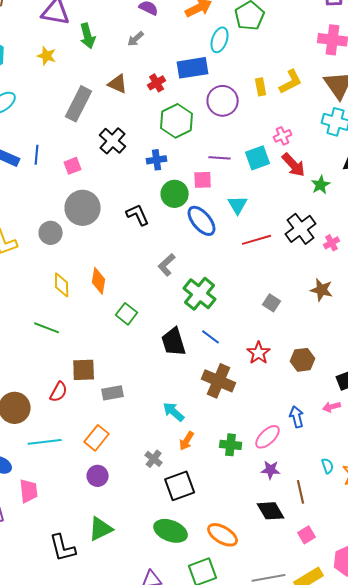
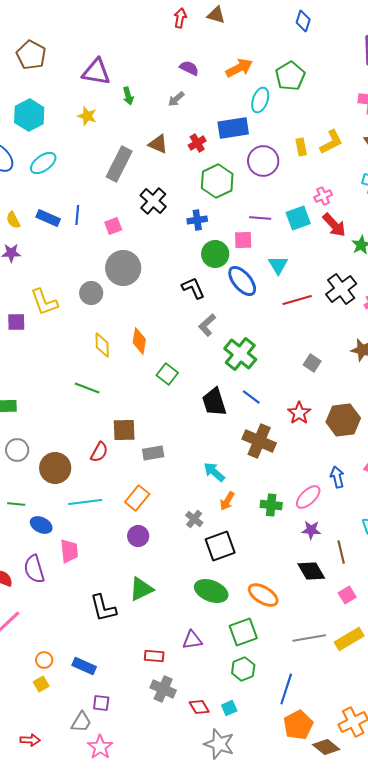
green arrow: (88, 36) -> (128, 96), size x0.7
black L-shape: (138, 215) -> (193, 288), moved
brown hexagon: (303, 360) -> (343, 420), size x1.4

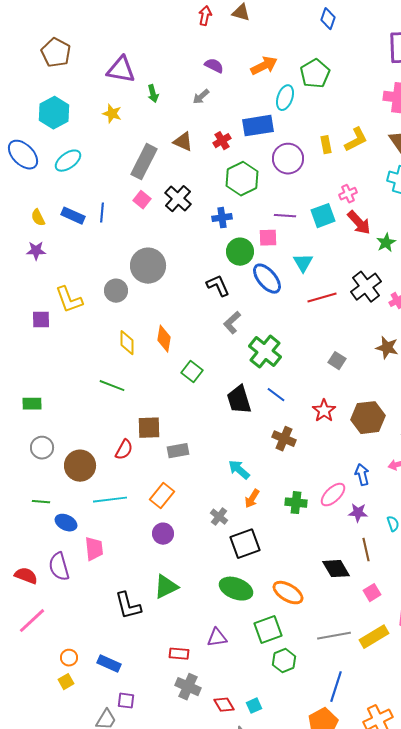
pink square: (113, 226) -> (142, 200), moved, turned -30
brown cross: (259, 441) -> (284, 439), size x0.7
purple star: (311, 530) -> (358, 513), moved
green hexagon: (243, 669) -> (284, 661), moved
blue line: (286, 689) -> (336, 687), moved

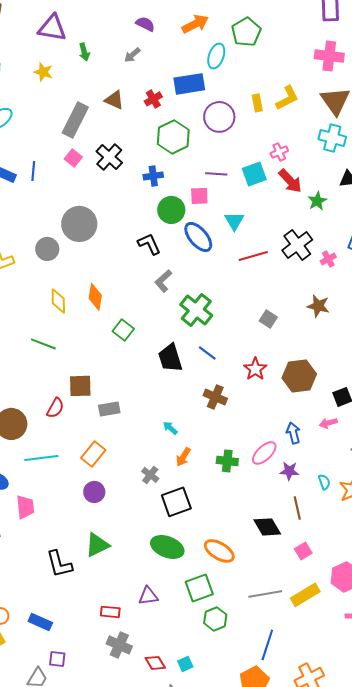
cyan arrow: (239, 470) -> (170, 428), size x0.7

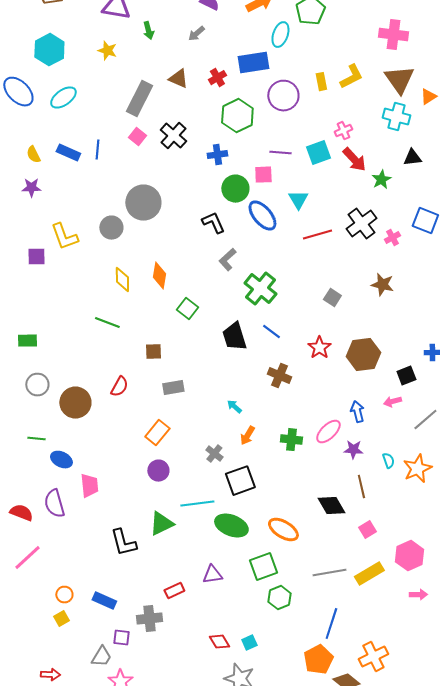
brown square: (80, 386) -> (153, 352), moved, size x0.7
cyan line: (41, 458) -> (197, 504), moved
red rectangle: (110, 612) -> (174, 591), turned -30
gray cross: (119, 645) -> (149, 619), moved, turned -30

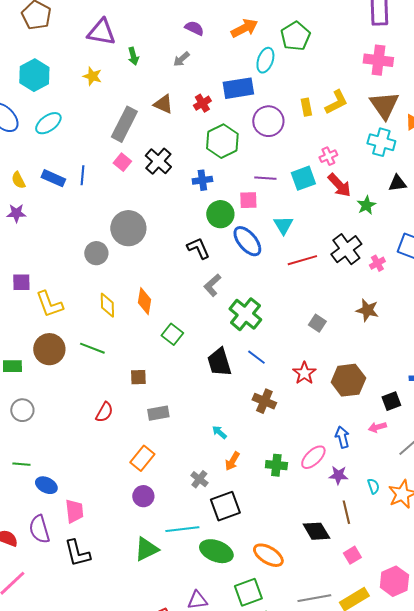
yellow L-shape: (64, 237) -> (49, 304), moved
brown circle: (75, 403) -> (49, 349), moved
black L-shape: (123, 543) -> (77, 553), moved

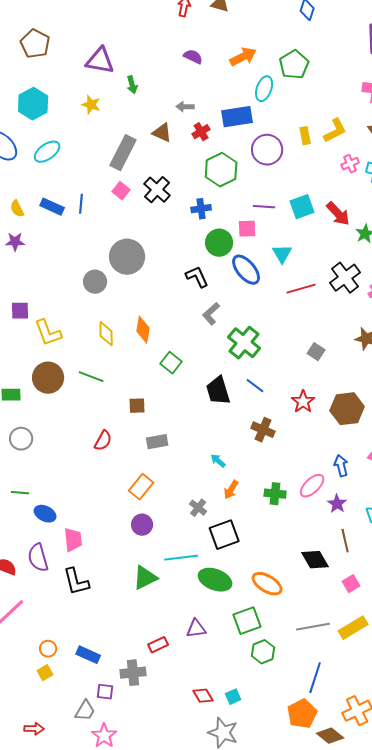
gray arrow: (181, 59) -> (185, 107), moved, turned 42
pink cross: (328, 156) -> (350, 164), moved
purple star: (338, 475) -> (337, 504), turned 30

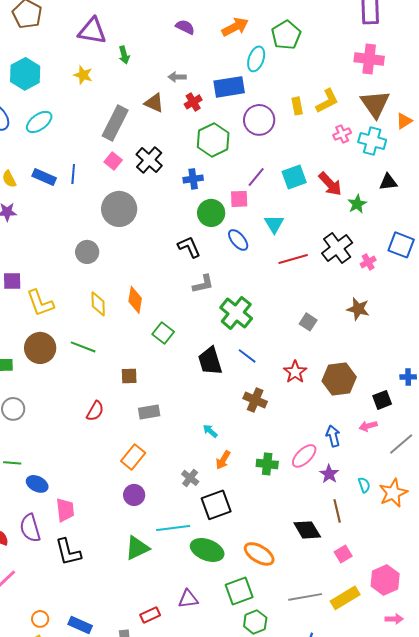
purple line: (264, 207) -> (256, 177), turned -55
gray circle: (127, 257) -> (119, 209), moved
blue ellipse: (246, 270) -> (238, 240), size x0.7
gray L-shape: (211, 314) -> (203, 284), turned -150

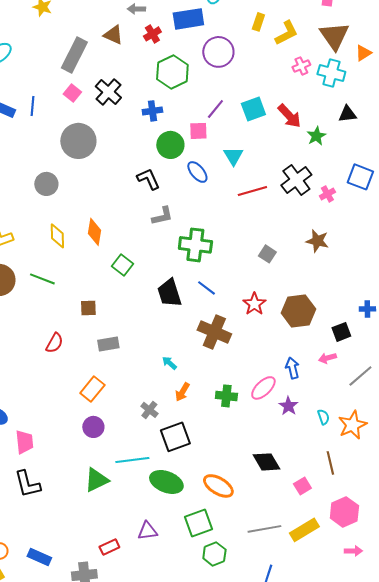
yellow rectangle: (297, 106) -> (258, 22), moved, turned 30
green cross: (236, 313) -> (195, 245), turned -32
brown cross: (255, 400) -> (214, 332), size x1.4
brown line: (337, 511) -> (330, 463), moved

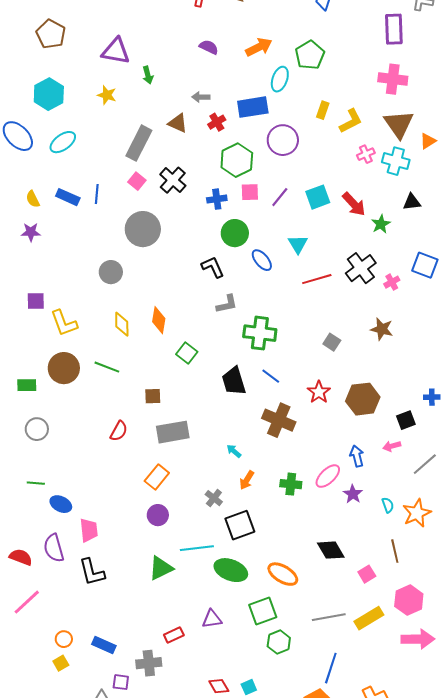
pink square: (198, 131) -> (250, 192), moved
gray rectangle: (108, 344) -> (173, 432), size x1.5
pink arrow: (353, 551) -> (418, 639), size x1.8

